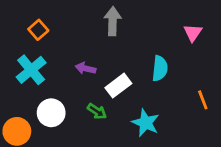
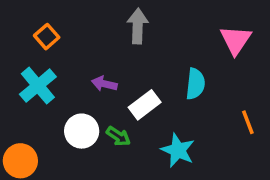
pink triangle: (193, 33) -> (236, 40), size x1.4
white circle: (51, 113) -> (82, 131), moved

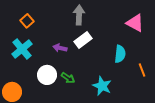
pink triangle: (236, 40) -> (135, 23), turned -36
cyan semicircle: (195, 84) -> (120, 54), moved
white rectangle: (145, 105) -> (83, 40), moved

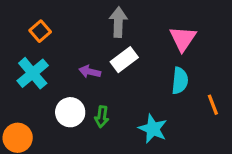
pink triangle: (135, 23) -> (183, 39), moved, turned 36
green arrow: (68, 78) -> (102, 117), turned 64

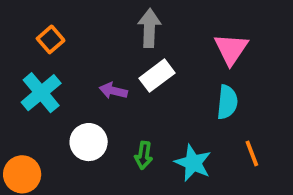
orange line: (213, 105) -> (252, 153), moved
green arrow: (102, 117) -> (144, 155), moved

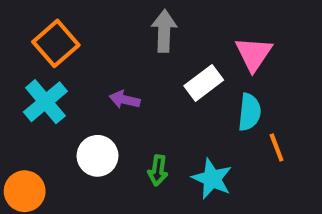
orange square: (51, 39) -> (56, 43), size x1.5
white rectangle: (157, 76) -> (204, 83), moved
orange line: (252, 153) -> (277, 147), moved

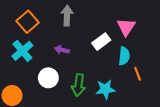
gray arrow: (164, 31) -> (67, 16), moved
green arrow: (158, 170) -> (78, 85), size x1.5
cyan star: (212, 179) -> (105, 89), turned -30

